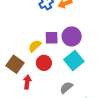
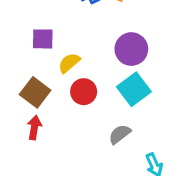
purple square: (52, 38) -> (43, 39), moved
red arrow: (27, 82) -> (34, 128), moved

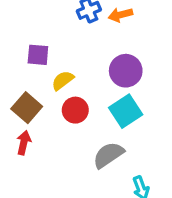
gray semicircle: (120, 134) -> (108, 155), size x1.4

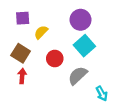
red circle: (75, 110) -> (55, 59), moved

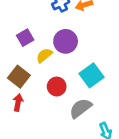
purple square: (23, 18) -> (25, 38), turned -32
purple circle: (81, 20) -> (66, 41), moved

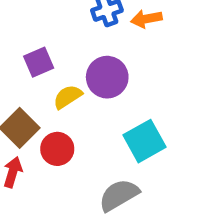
red circle: (57, 87) -> (57, 149), moved

